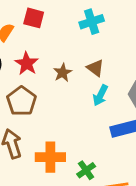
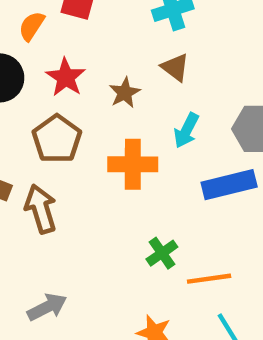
brown triangle: (95, 68) -> (175, 67), moved
orange cross: (50, 157) -> (133, 164), moved

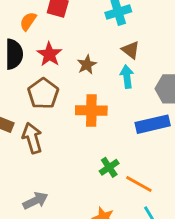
brown triangle: (175, 67) -> (131, 50), moved
cyan arrow: (186, 130) -> (127, 77), moved, turned 145
orange line: (209, 279) -> (139, 184), turned 36

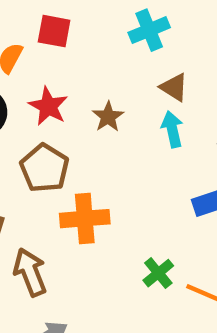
orange cross: (91, 110) -> (85, 219), moved
brown arrow: (32, 138) -> (30, 272), moved

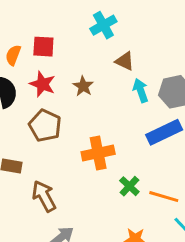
red square: (54, 31) -> (43, 47), moved
cyan arrow: (172, 129) -> (141, 90), moved
orange cross: (85, 219) -> (98, 153), moved

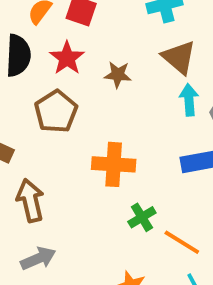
brown triangle: (125, 61) -> (179, 57), size x1.4
brown star: (83, 86) -> (118, 75), turned 30

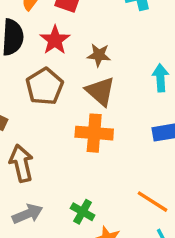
brown triangle: (179, 57) -> (100, 91), moved
green cross: (142, 217) -> (83, 212), moved, turned -30

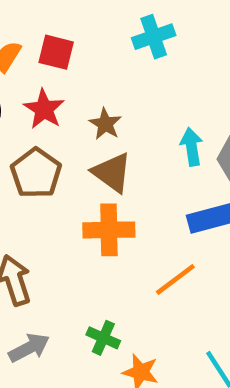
brown star: (99, 55) -> (105, 124), turned 30
orange line: (152, 202) -> (175, 279), moved, turned -64

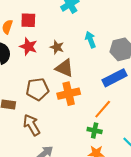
cyan arrow: (192, 147) -> (90, 40), moved
brown pentagon: (36, 173) -> (37, 89), moved, turned -30
green cross: (103, 338) -> (95, 130), moved

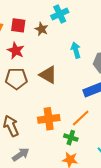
brown star: (57, 47) -> (42, 29), moved
brown pentagon: (37, 89) -> (16, 79), moved
orange cross: (69, 94) -> (49, 119), moved

